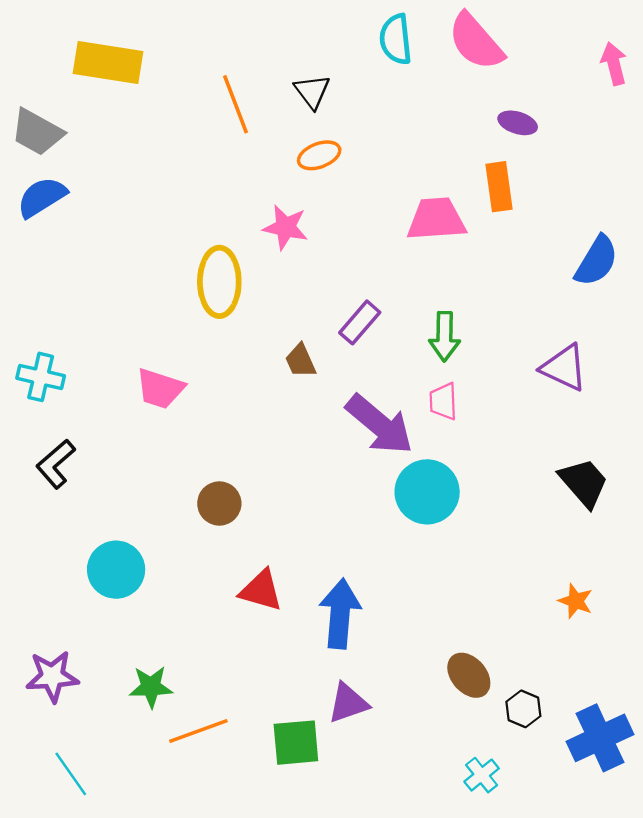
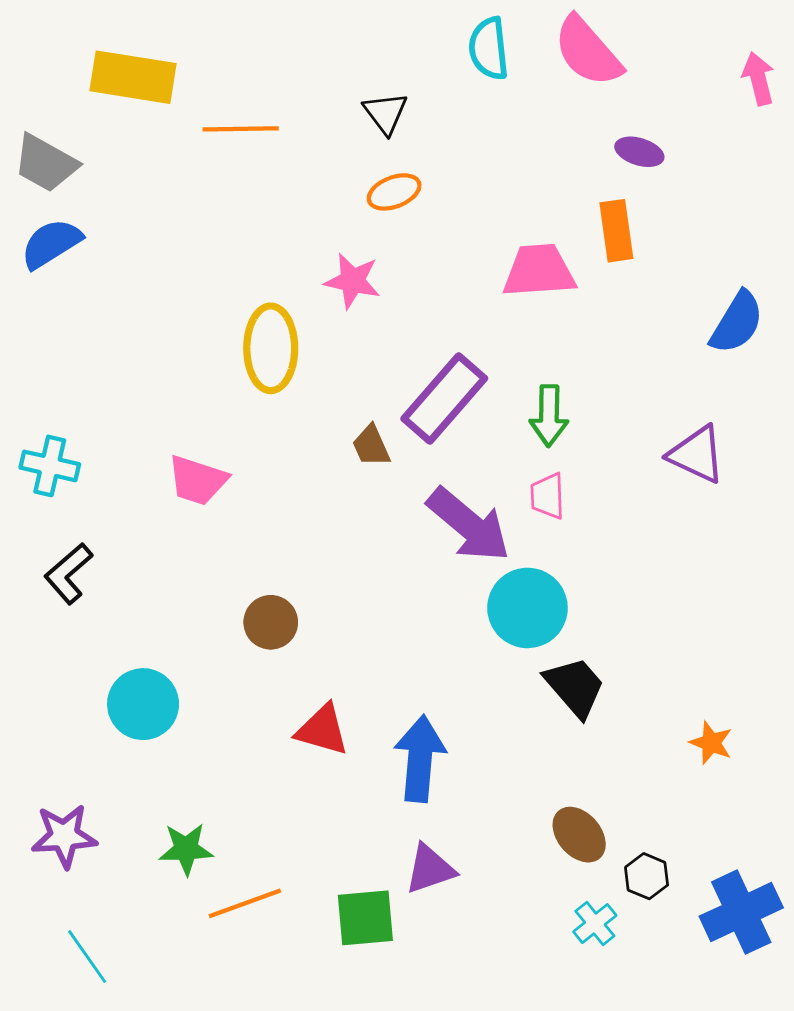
orange line: (236, 104) -> (241, 129), moved, turned -70
purple rectangle: (360, 322) -> (444, 399), size x1.6
black trapezoid: (584, 483) -> (575, 687), moved
cyan cross: (482, 775) -> (595, 924), moved

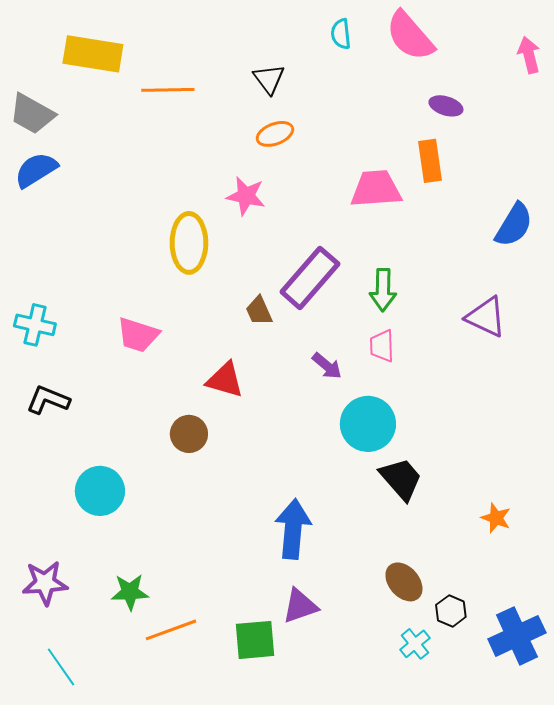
cyan semicircle: (489, 48) -> (341, 34), size x0.7
purple arrow: (469, 525) -> (327, 366), size x0.5
black L-shape: (68, 574) -> (48, 400), turned 63
red triangle: (322, 730) -> (225, 380), moved

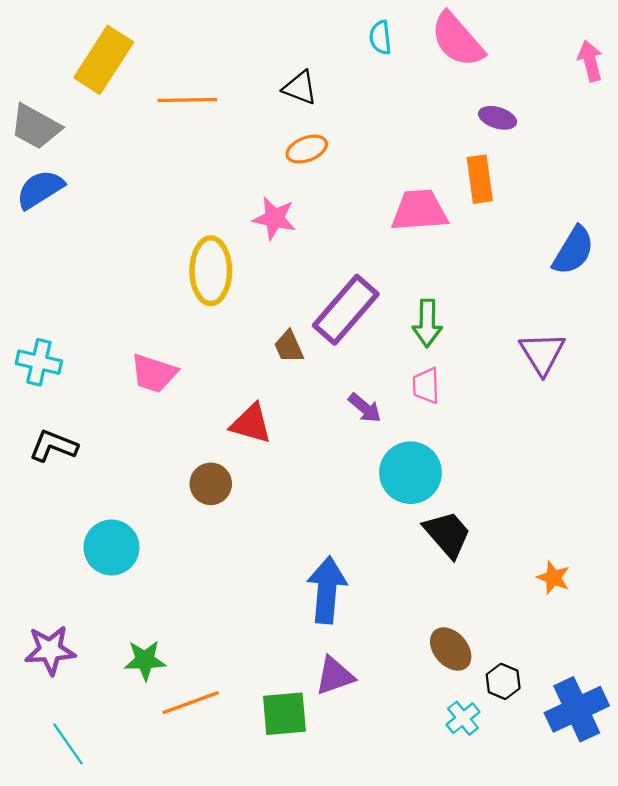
yellow rectangle: (93, 54) -> (104, 60), turned -66
black triangle: (269, 79) -> (300, 88), turned -32
purple triangle: (486, 317) -> (542, 353), turned 33

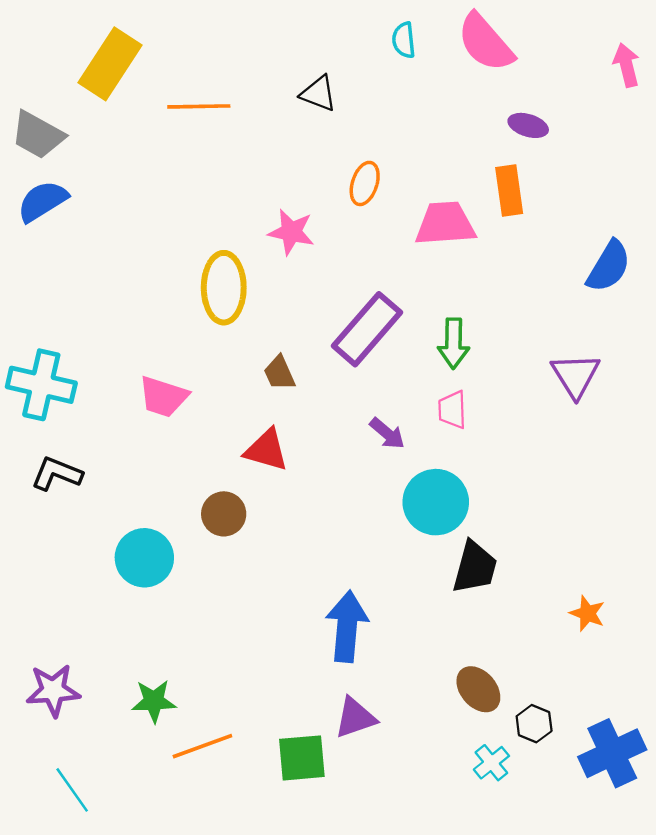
orange ellipse: (307, 149) -> (365, 183), moved, turned -51
brown trapezoid: (289, 347) -> (279, 373), moved
cyan cross: (39, 362) -> (41, 385), size x1.4
black trapezoid: (447, 534) -> (475, 567), turned 56
cyan circle: (111, 547) -> (144, 558), moved

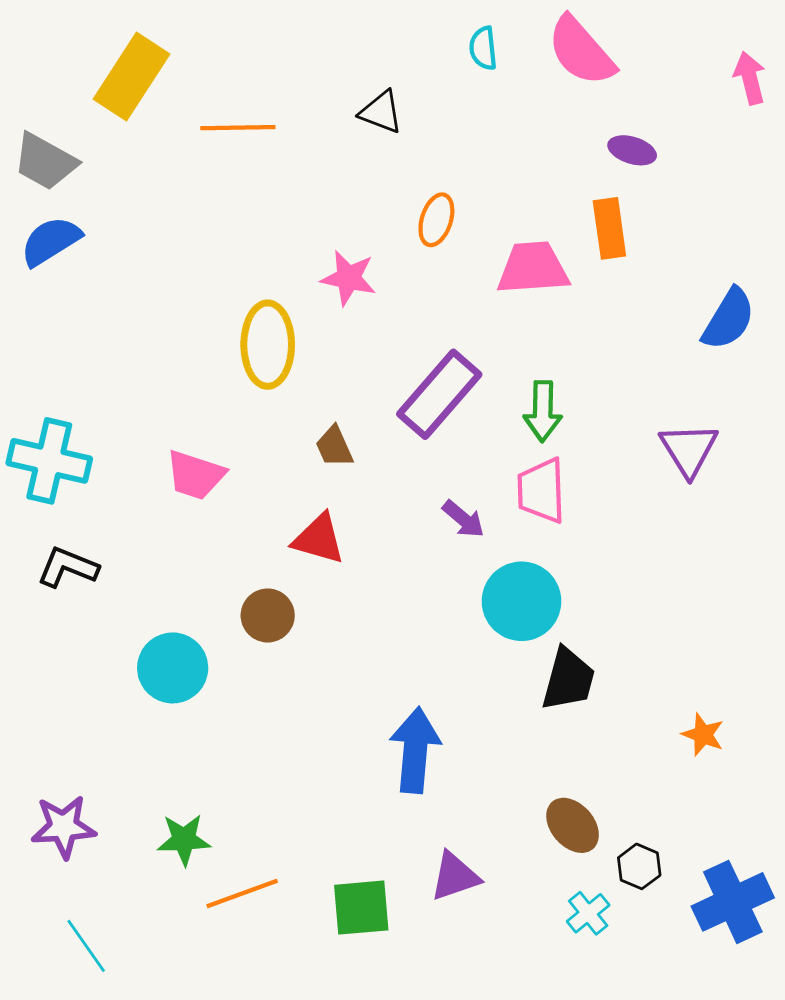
pink trapezoid: (452, 410) -> (541, 491), size x1.4
purple triangle: (355, 718) -> (455, 876), moved

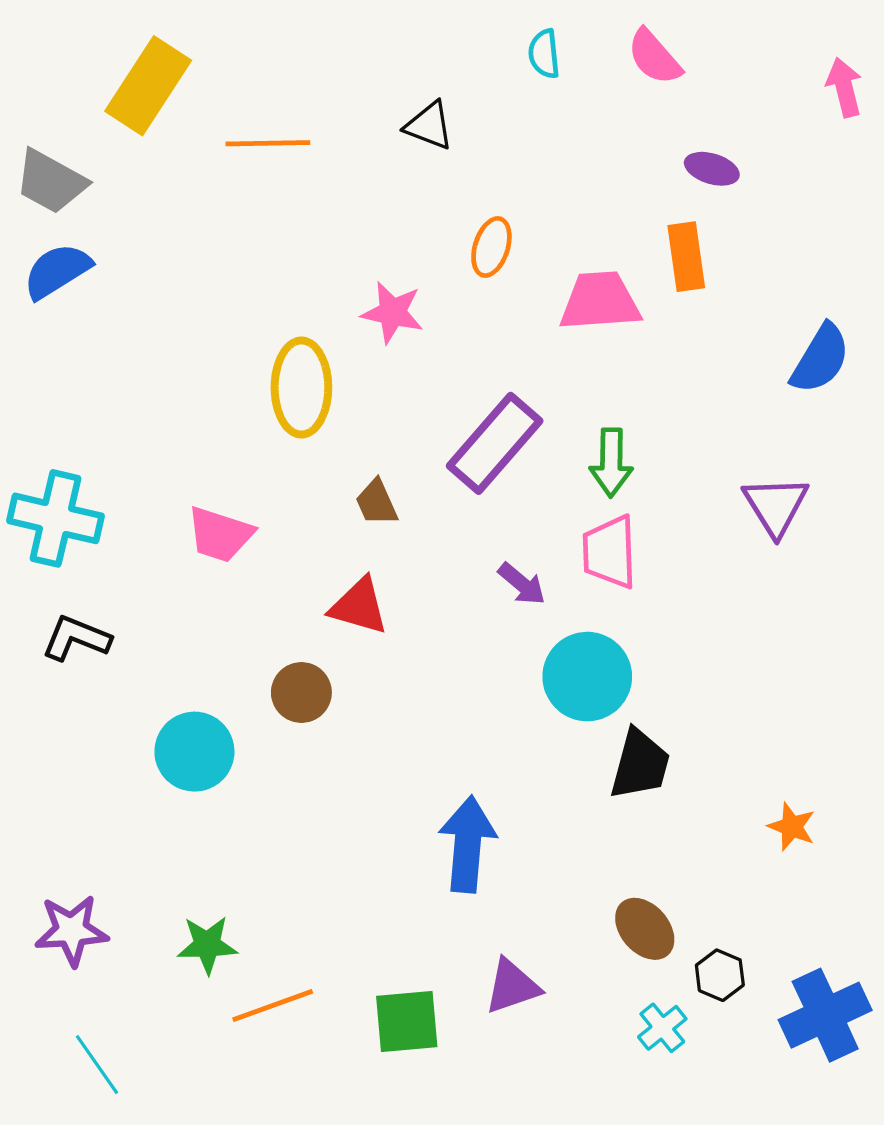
pink semicircle: (581, 51) -> (654, 57), size x0.7

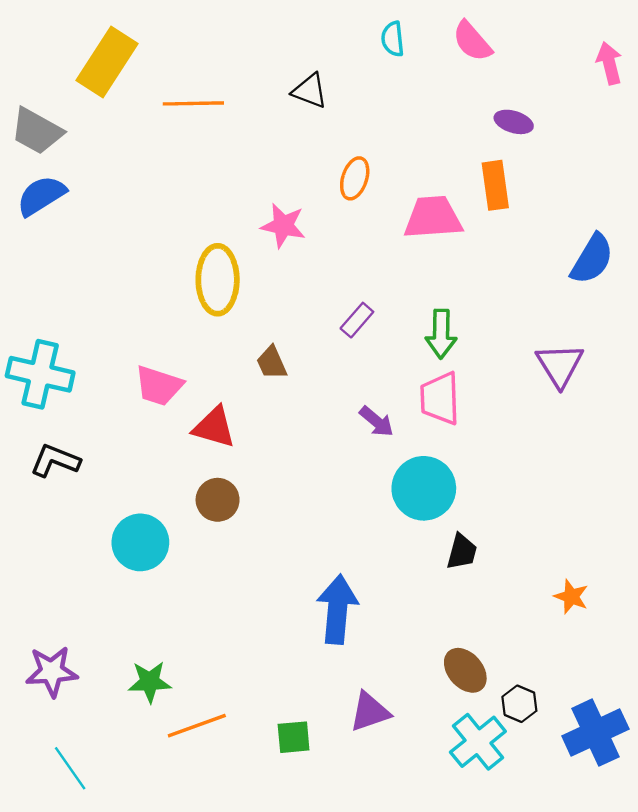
purple rectangle: (495, 443) -> (357, 320), size x0.5
red triangle: (359, 606) -> (214, 427), moved
black trapezoid: (640, 764) -> (462, 552), size x0.7
green square: (407, 1021) -> (294, 737), size x0.7
cyan cross: (662, 1028) -> (478, 742), size x1.6

